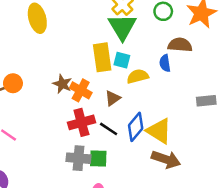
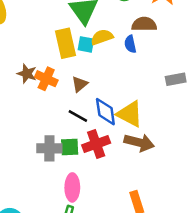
yellow semicircle: (138, 76) -> (102, 37), moved
red cross: (81, 122) -> (96, 144), moved
blue diamond: (136, 127) -> (105, 112), turned -44

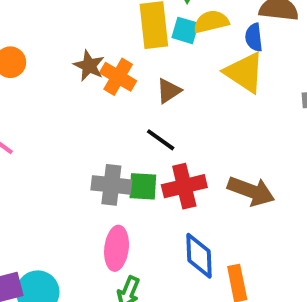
blue diamond: (105, 112) -> (199, 256), moved
yellow triangle: (130, 114) -> (244, 72), moved
pink ellipse: (72, 187) -> (117, 248), moved

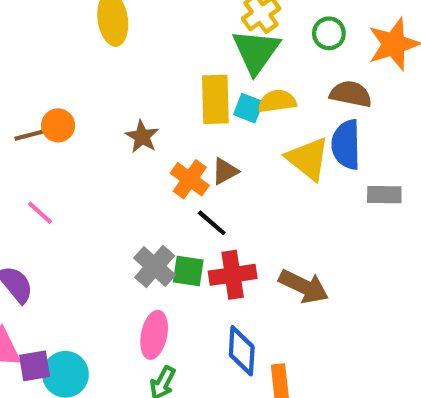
blue semicircle: (254, 37) -> (346, 145), moved, size x1.6
orange cross: (118, 77) -> (190, 179), moved
gray cross: (111, 185) -> (155, 267), turned 30

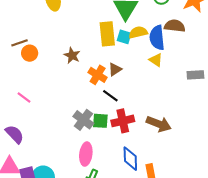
brown line: (31, 135) -> (20, 43), moved
blue semicircle: (346, 145) -> (157, 38), moved
yellow triangle: (308, 159) -> (156, 60), size x0.6

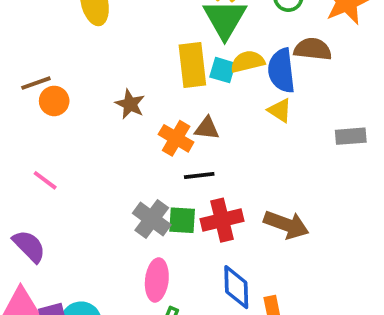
brown triangle: (115, 69) -> (207, 128), turned 40
black line: (110, 96) -> (199, 175), turned -42

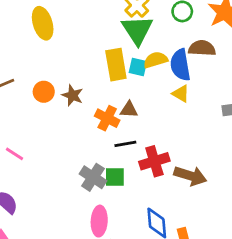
orange circle: (54, 101) -> (44, 92), moved
red cross: (222, 220) -> (154, 161), moved

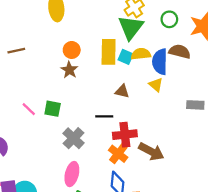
orange circle: (44, 92) -> (72, 50), moved
brown triangle: (129, 110) -> (122, 91), moved
orange cross: (107, 118) -> (118, 154), moved
pink line: (15, 154) -> (29, 109), moved
green square: (115, 177) -> (53, 109), moved

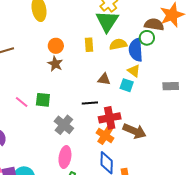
green circle: (169, 19) -> (147, 38), moved
yellow rectangle: (109, 52) -> (89, 45), size x0.6
brown semicircle: (180, 52) -> (154, 24), moved
cyan square: (126, 57) -> (127, 85), moved

